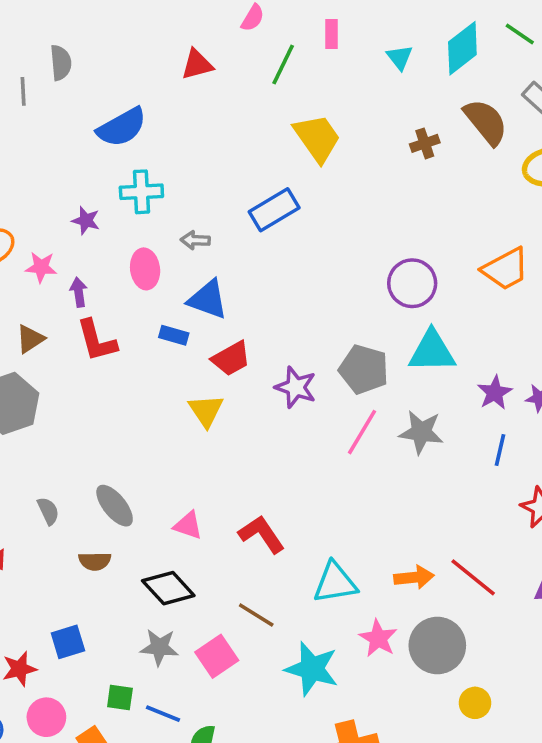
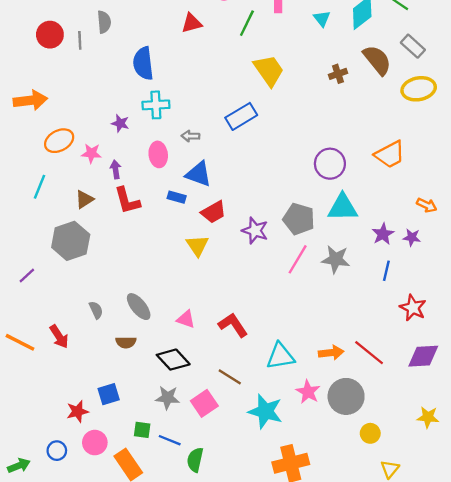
blue semicircle: (122, 127) -> (143, 63), turned 112

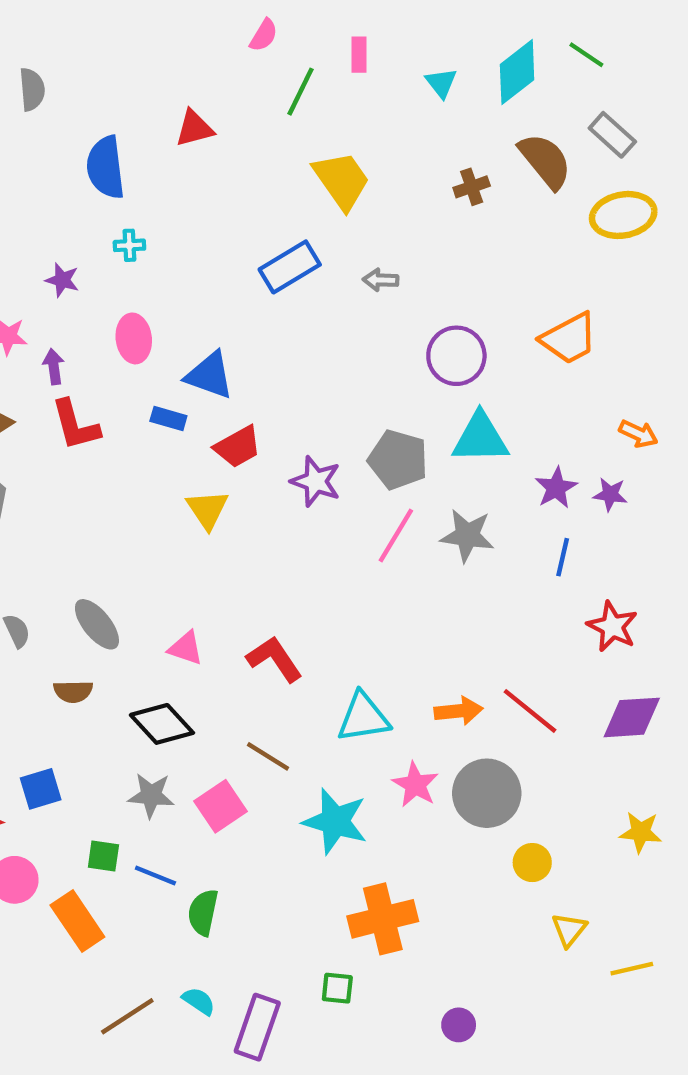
red triangle: (192, 23) -> (194, 128), moved
cyan cross: (156, 105) -> (129, 245), size x0.6
gray arrow: (190, 136) -> (381, 280), moved

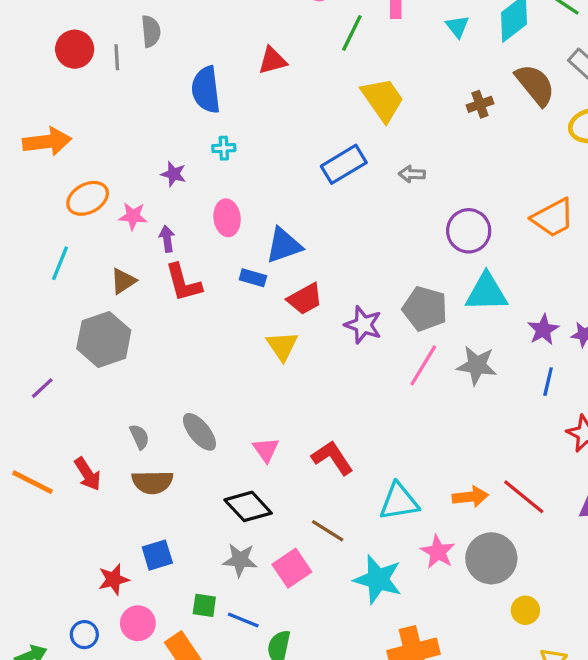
blue triangle: (210, 375) -> (284, 245), turned -39
pink triangle: (186, 648) -> (266, 450), turned 36
brown semicircle: (73, 691) -> (152, 482), moved, size x1.4

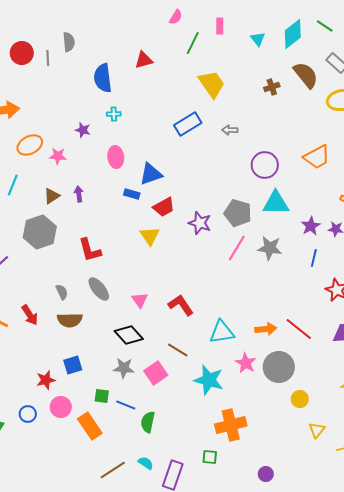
purple arrow: (167, 239) -> (79, 194), moved
red L-shape: (183, 283) -> (90, 250), moved

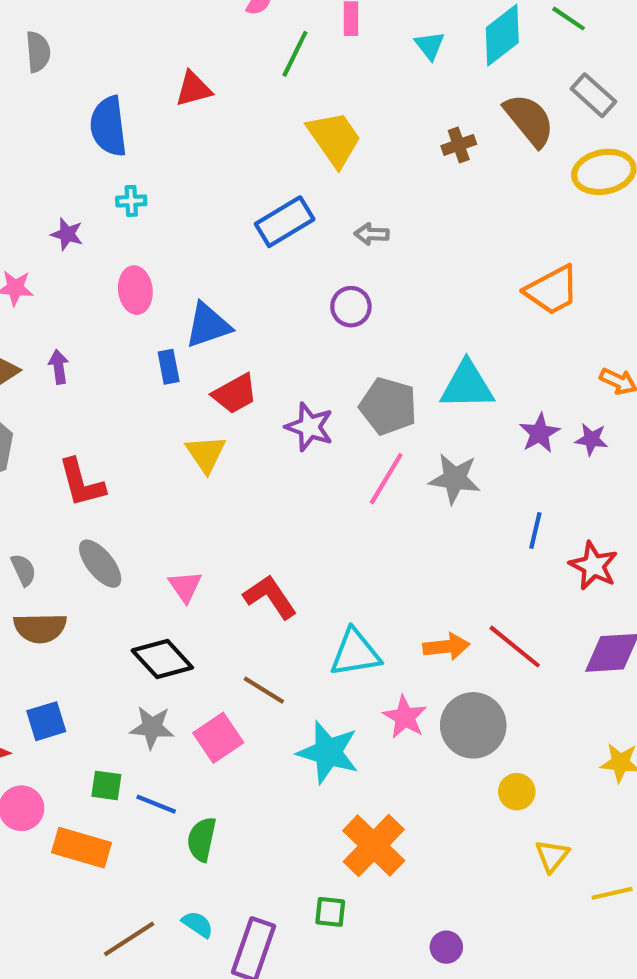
purple circle: (265, 165) -> (351, 307), moved, size x0.7
blue rectangle: (132, 194) -> (169, 367), turned 63
blue line: (314, 258) -> (535, 530), moved
orange cross: (231, 425) -> (374, 846), turned -32
orange rectangle: (90, 426) -> (81, 848), turned -40

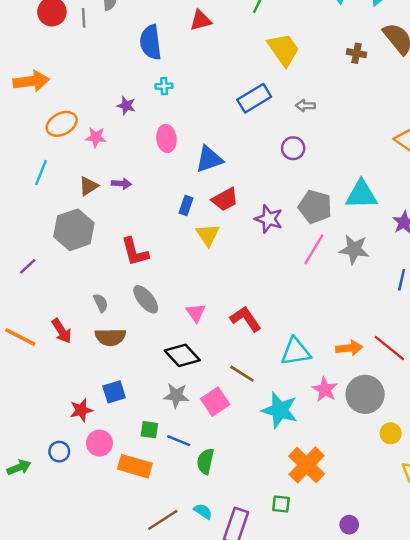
brown cross: (459, 145) -> (357, 53), turned 30
purple arrow: (59, 367) -> (121, 184), turned 102
blue rectangle: (169, 367) -> (186, 205), moved, turned 30

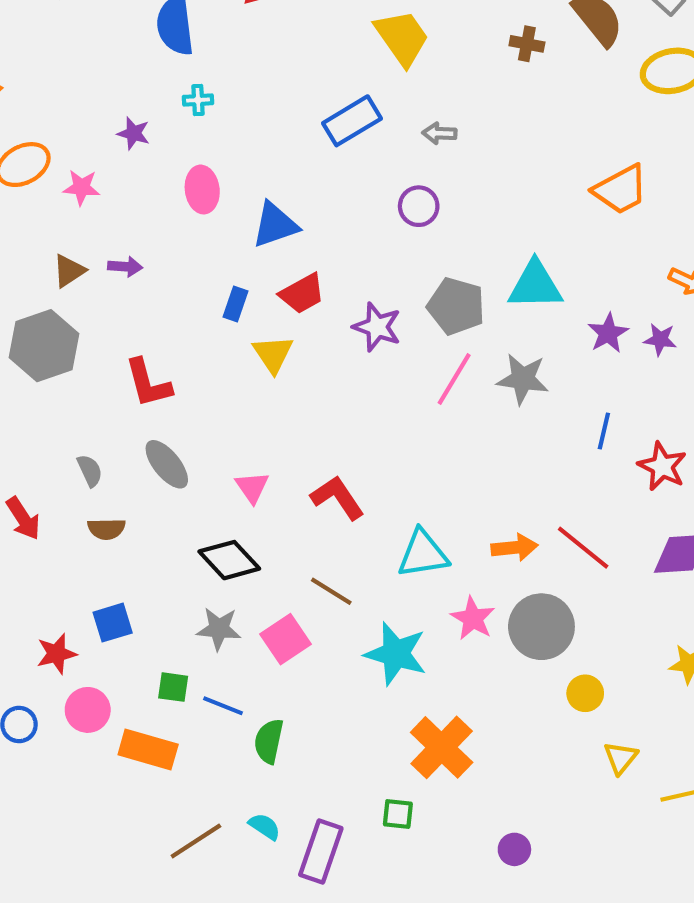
brown semicircle: (110, 337) -> (106, 529), size x0.7

